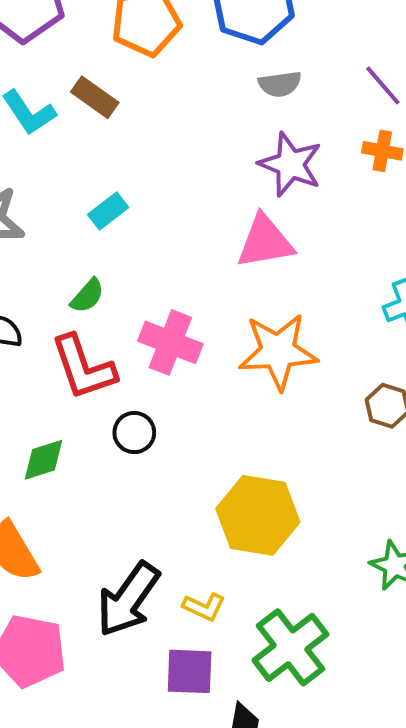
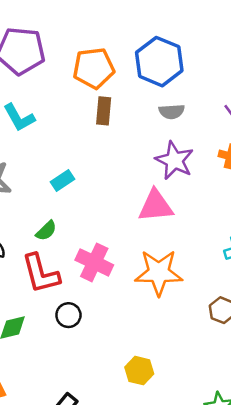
brown rectangle: (95, 97) -> (104, 111), moved, turned 56
yellow hexagon: (258, 515) -> (139, 371), size x0.6

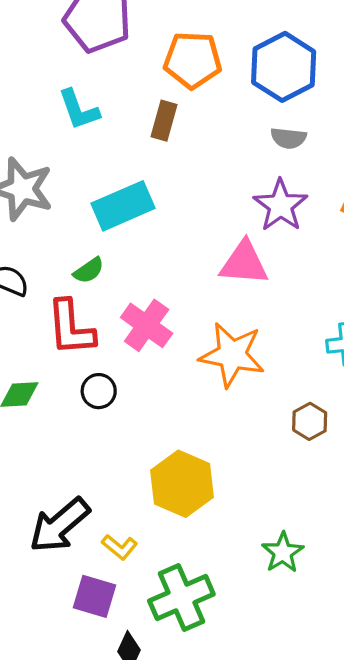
brown rectangle: (104, 111) -> (164, 121), moved
cyan rectangle: (63, 180) -> (123, 206), size x1.8
yellow hexagon: (139, 371) -> (182, 484), size x1.6

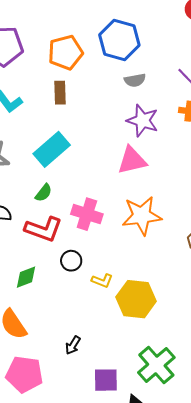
red L-shape: (71, 328) -> (44, 229), turned -48
black arrow: (60, 525) -> (73, 345), size x0.5
yellow L-shape: (120, 547) -> (102, 281), moved

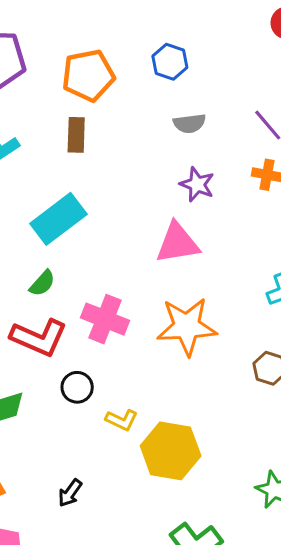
blue hexagon: (119, 40) -> (170, 62), size x0.6
purple star: (143, 121) -> (197, 184), size x0.7
black arrow: (73, 345) -> (70, 493), moved

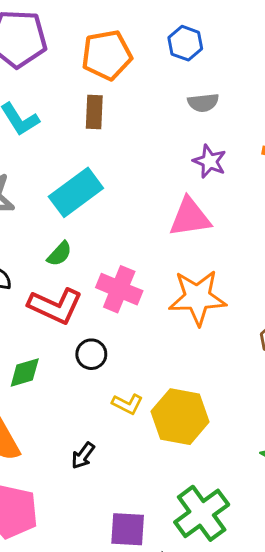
yellow L-shape: (122, 420) -> (127, 404), moved

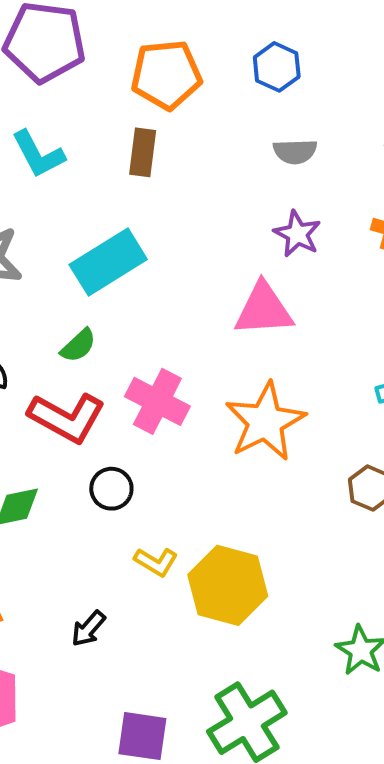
orange star: (197, 297) -> (265, 422), turned -30

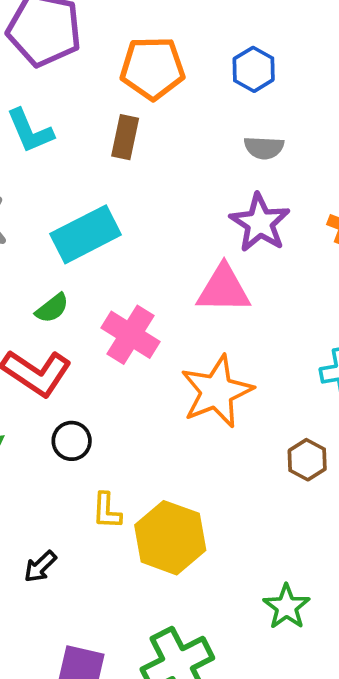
purple star: (297, 234) -> (260, 223), size x1.4
pink cross: (157, 401) -> (130, 335), moved
yellow L-shape: (156, 562) -> (107, 511), turned 57

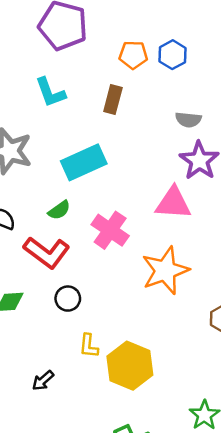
orange pentagon: (152, 68) -> (133, 55), size x0.7
blue hexagon: (254, 69) -> (173, 55), moved
gray semicircle: (264, 148) -> (188, 120), moved

